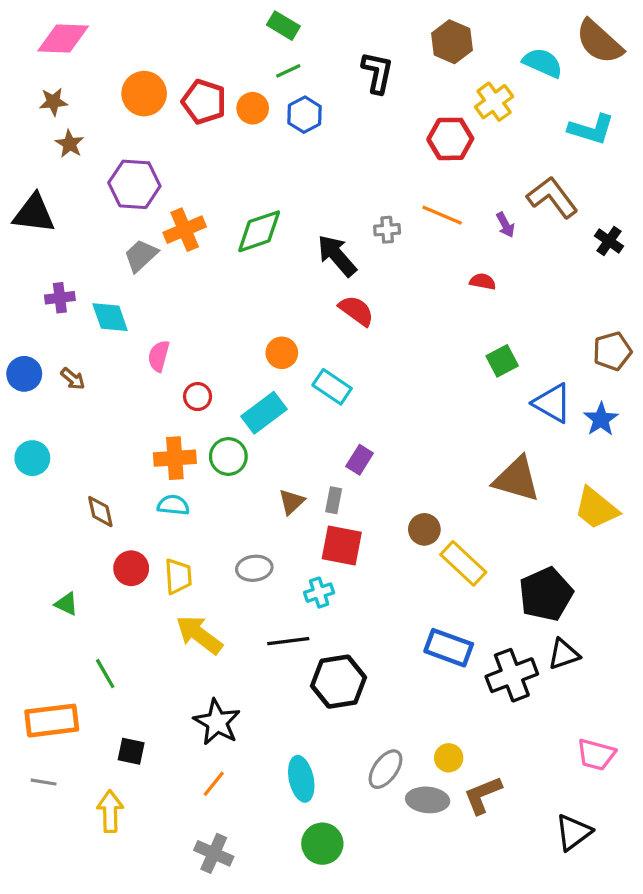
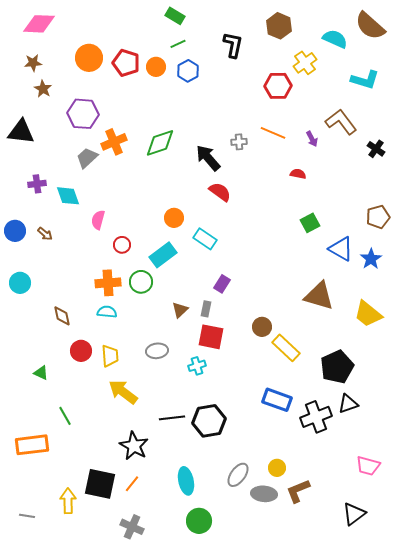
black line: (288, 641) -> (172, 418), moved
black square: (131, 751) -> (100, 484), moved, size x1.8
gray line: (44, 782) -> (27, 516), moved

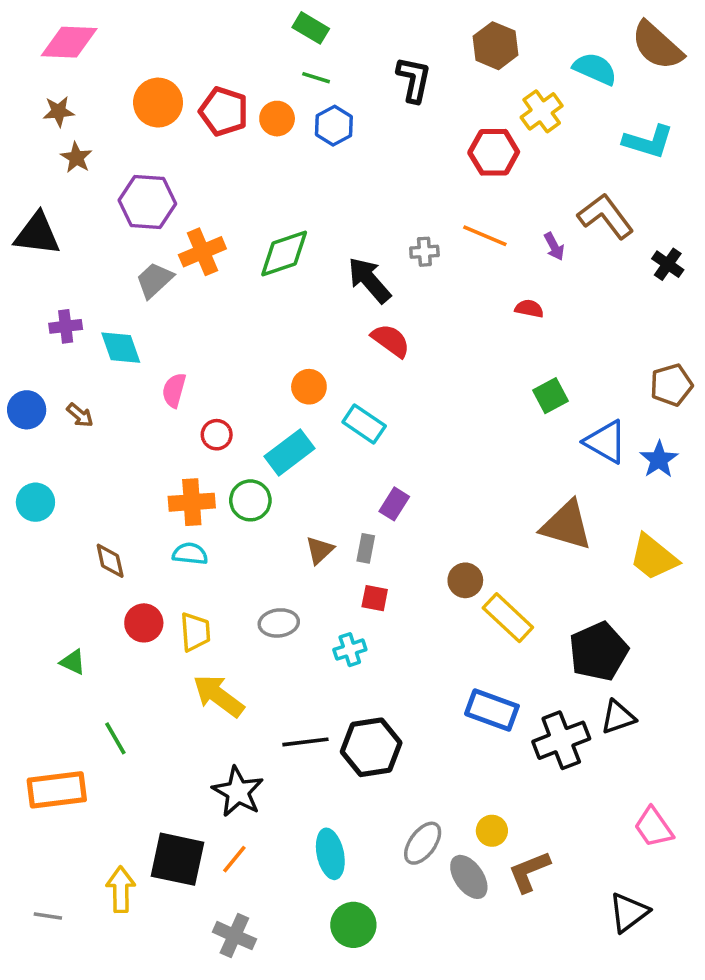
green line: (178, 44) -> (316, 78), turned 42
red square: (211, 337) -> (375, 598), size x0.6
pink trapezoid: (368, 466) -> (654, 827), turned 40
gray ellipse: (264, 494) -> (469, 877), turned 50

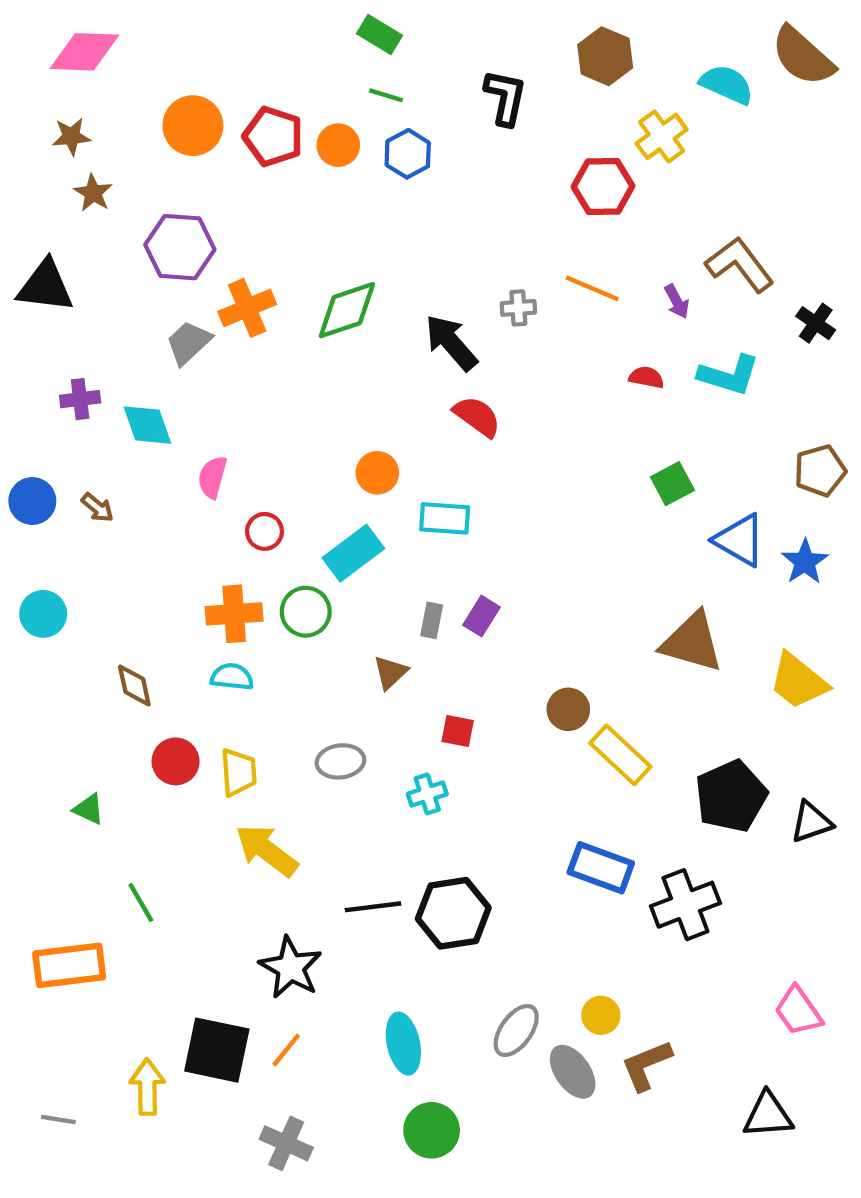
cyan L-shape: (648, 142) -> (729, 375), moved
cyan rectangle: (364, 424) -> (445, 518), turned -30
gray rectangle: (366, 548) -> (432, 620), moved
black triangle: (618, 717) -> (811, 822), moved
black triangle: (629, 912) -> (768, 1115), turned 33

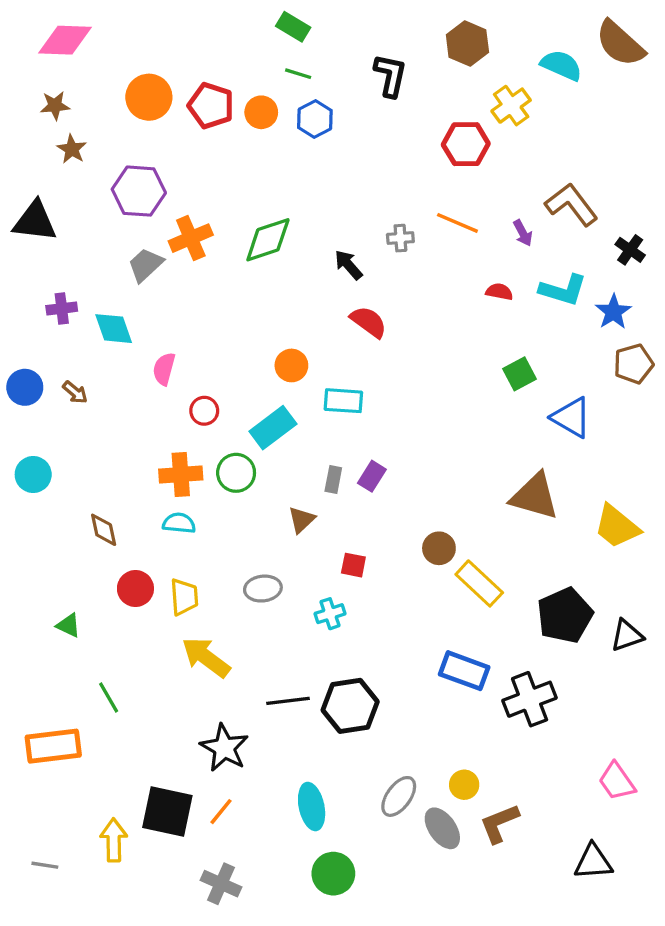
black arrow: (451, 343) -> (348, 265), size x0.7
blue star: (805, 562) -> (613, 312), moved

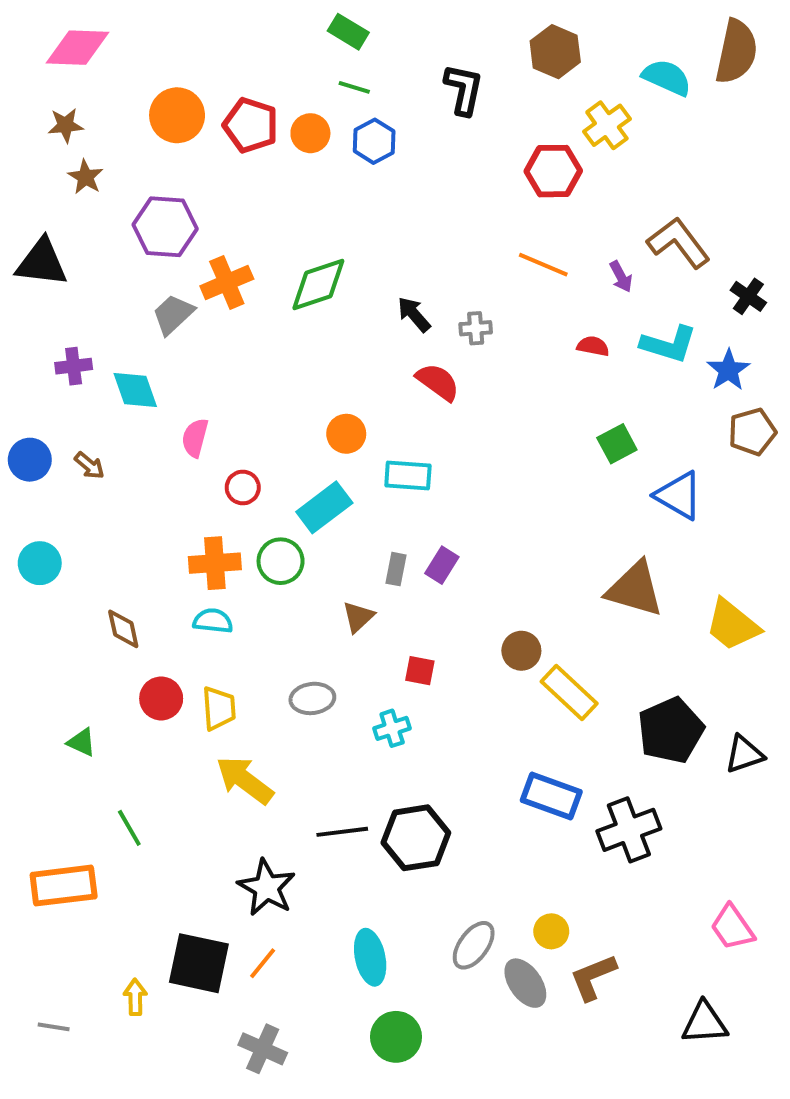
brown semicircle: (620, 44) -> (736, 52), turned -120
gray cross: (400, 238) -> (476, 328), moved
yellow arrow: (114, 840) -> (135, 997), size x0.7

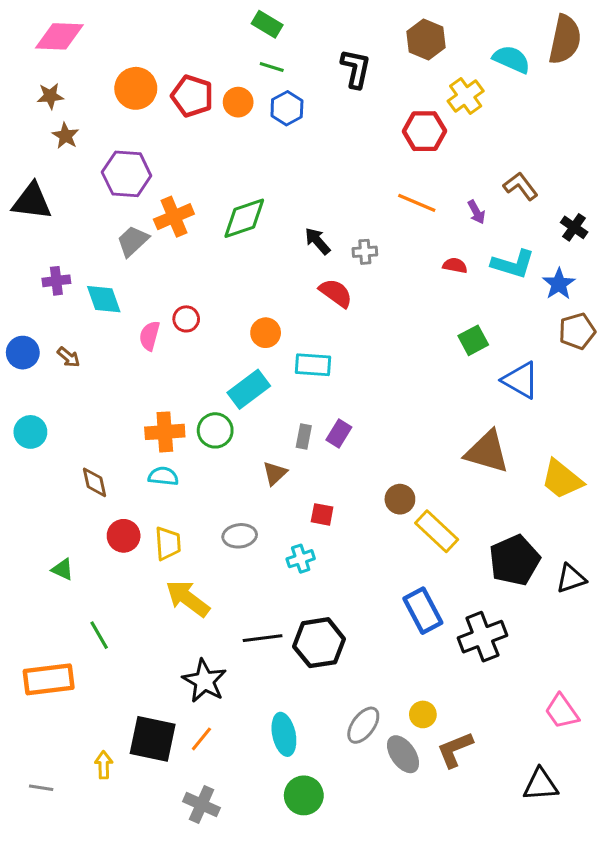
brown L-shape: (679, 243) -> (521, 186), size x0.7
red circle: (243, 487) -> (186, 319), moved
blue rectangle: (551, 796) -> (423, 611), turned 42

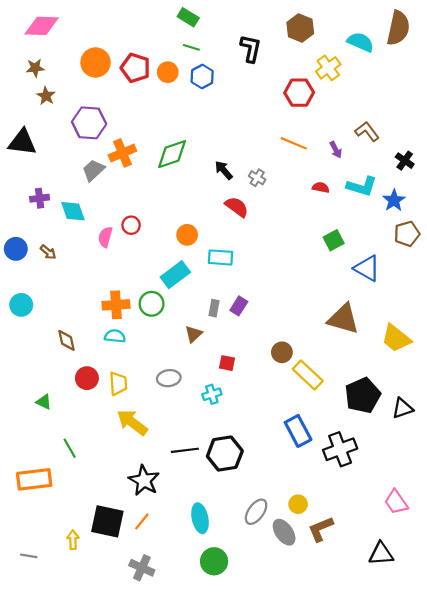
gray cross: (365, 252) -> (257, 178), turned 35

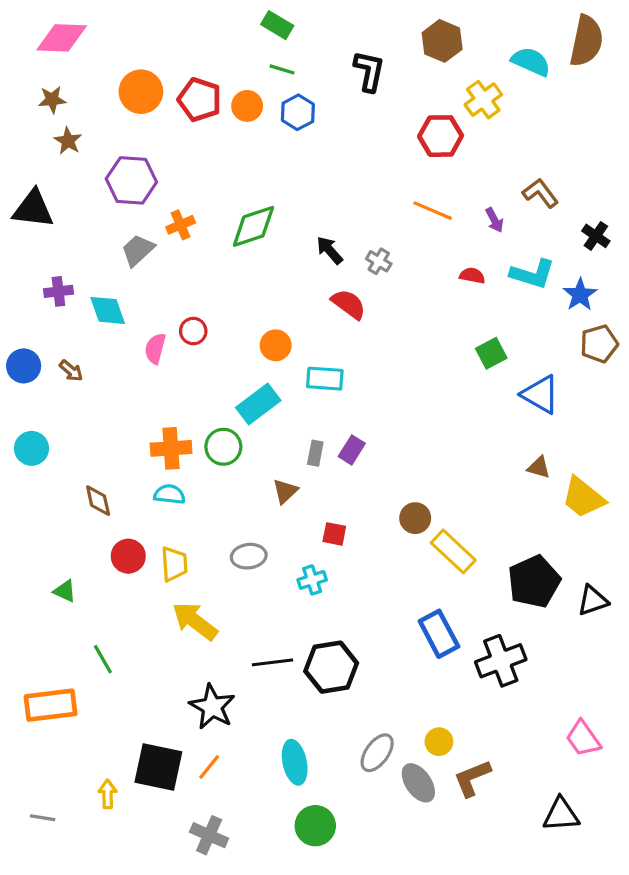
orange cross: (122, 153) -> (181, 225), size x0.7
brown triangle: (343, 319) -> (539, 467), moved, size x0.5

